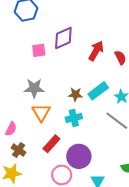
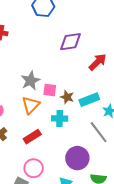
pink square: (39, 50) -> (50, 90), moved
gray star: (34, 88) -> (31, 81), turned 30
purple circle: (79, 156) -> (77, 158), moved

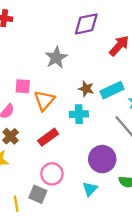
gray star: (31, 81) -> (56, 58), moved
pink square: (50, 90) -> (23, 86), moved

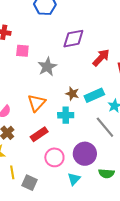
pink square: (23, 86) -> (22, 51), moved
pink circle: (52, 174) -> (54, 157), moved
yellow line: (16, 204) -> (12, 172), moved

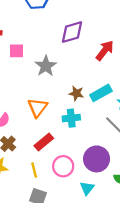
yellow line: (12, 172) -> (34, 170), moved

